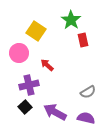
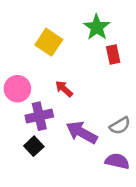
pink circle: (19, 53) -> (17, 89), moved
purple arrow: (55, 112) -> (82, 132), moved

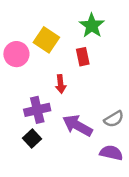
red rectangle: (113, 55) -> (83, 57), moved
pink circle: (17, 89) -> (16, 54), moved
red arrow: (64, 89) -> (61, 84), turned -138

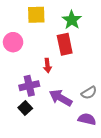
yellow square: (46, 40) -> (36, 15), moved, turned -36
red rectangle: (83, 57) -> (65, 44), size x1.5

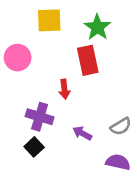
purple cross: (29, 86) -> (40, 117), turned 30
purple arrow: (61, 98) -> (82, 133), size x0.6

